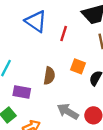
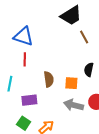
red line: (64, 33) -> (25, 59), moved
orange square: (78, 66) -> (71, 83), moved

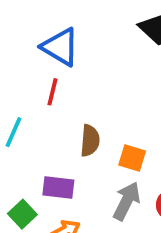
purple rectangle: (29, 100) -> (58, 187), moved
gray arrow: (74, 105) -> (127, 201), turned 90

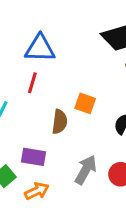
blue triangle: (60, 47) -> (40, 48), turned -32
orange square: (132, 158) -> (85, 103), moved

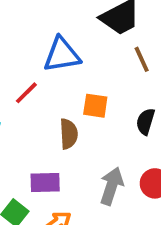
blue triangle: (40, 48) -> (62, 55), moved
red line: (32, 83) -> (26, 93), turned 40

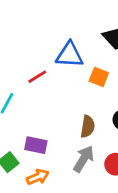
orange square: (95, 106) -> (99, 77), moved
brown semicircle: (69, 134) -> (88, 127), moved

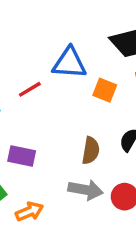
purple rectangle: (36, 145) -> (22, 156), moved
gray arrow: (84, 159) -> (86, 190), turned 68

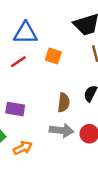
blue triangle: (69, 63) -> (25, 33), moved
orange square: (105, 90) -> (53, 56), moved

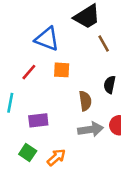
blue triangle: (25, 33) -> (47, 39), moved, turned 35
orange square: (53, 56) -> (62, 70), moved

